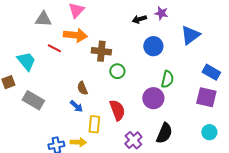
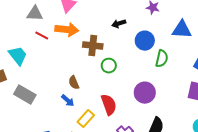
black arrow: (139, 19) -> (119, 24), moved
blue triangle: (190, 35) -> (182, 30), turned 40
red line: (54, 48) -> (42, 36), moved
green semicircle: (167, 79) -> (162, 59), moved
yellow rectangle: (94, 124) -> (86, 119), turned 36

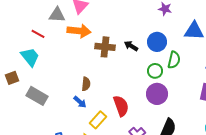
gray triangle: (35, 14) -> (57, 15), moved
black arrow: (119, 24) -> (131, 46), moved, turned 48
red line: (42, 36) -> (38, 34), moved
green circle: (109, 66) -> (155, 71), moved
brown semicircle: (74, 83) -> (86, 84), turned -152

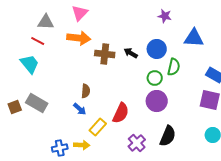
gray triangle: (57, 15) -> (46, 22), moved
brown square: (12, 78) -> (15, 107), moved
red semicircle: (121, 106) -> (121, 113), turned 45

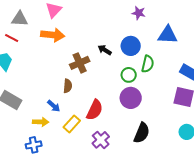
brown cross: (105, 54) -> (80, 63), moved, turned -30
brown semicircle: (86, 91) -> (68, 86), moved
purple cross: (137, 143) -> (101, 140), moved
yellow arrow: (82, 145) -> (41, 122), moved

